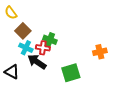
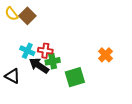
brown square: (23, 31) -> (27, 16), moved
green cross: (50, 40) -> (53, 61), moved, turned -32
orange cross: (100, 52) -> (105, 55), turned -32

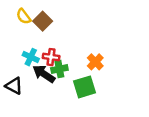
yellow semicircle: (11, 14) -> (24, 16), moved
brown square: (27, 16) -> (43, 21), moved
orange cross: (105, 55) -> (95, 62), moved

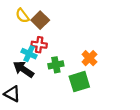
red cross: (51, 57) -> (39, 45), moved
black arrow: (44, 74) -> (23, 69), moved
black triangle: (14, 86) -> (12, 94), moved

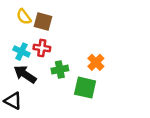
brown square: (40, 20) -> (43, 22), turned -30
cyan cross: (29, 54) -> (21, 52), moved
green square: (79, 82) -> (85, 88), turned 30

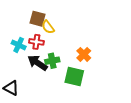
yellow semicircle: (24, 17) -> (48, 27), moved
black arrow: (25, 74) -> (38, 63), moved

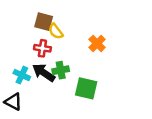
cyan cross: (19, 45) -> (22, 75), moved
orange cross: (84, 54) -> (97, 43), moved

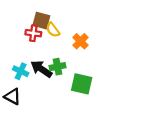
orange cross: (97, 43) -> (80, 41), moved
red cross: (42, 48) -> (33, 33), moved

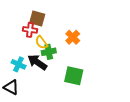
yellow semicircle: (53, 30) -> (41, 42), moved
green cross: (57, 67) -> (49, 52), moved

